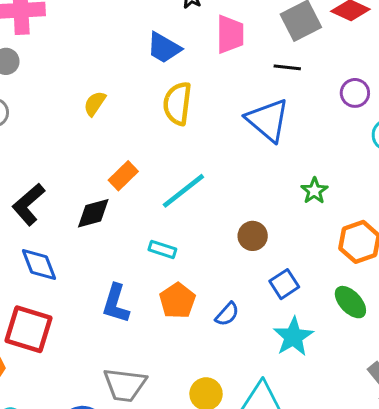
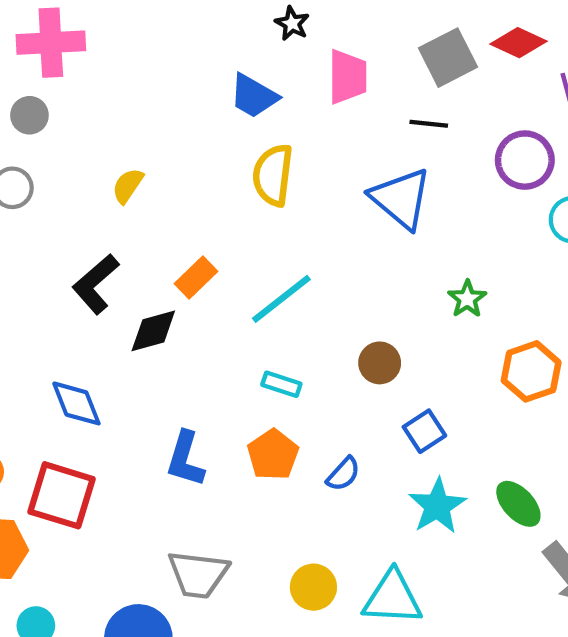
purple circle: (355, 93) -> (525, 160), size x1.4
yellow semicircle: (95, 103) -> (128, 186), moved
black L-shape: (28, 204) -> (96, 284), moved
cyan rectangle: (162, 249) -> (281, 384), moved
green ellipse: (350, 302) -> (518, 504), moved

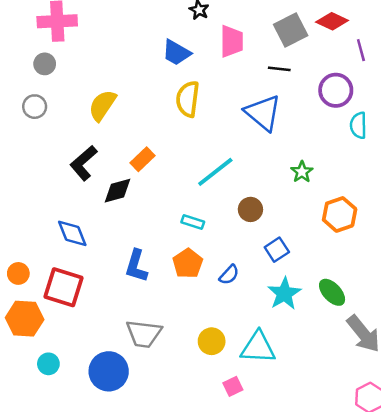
yellow semicircle: (128, 186) -> (102, 105), size x1.5
cyan line: (281, 299) -> (215, 172), moved

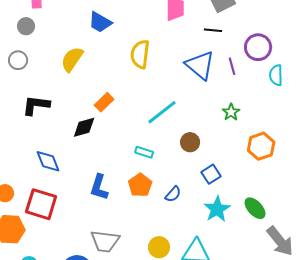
purple line: (361, 50) -> (232, 66), moved
blue trapezoid: (176, 53) -> (100, 22), moved
black L-shape: (84, 163) -> (36, 105), moved, turned 48

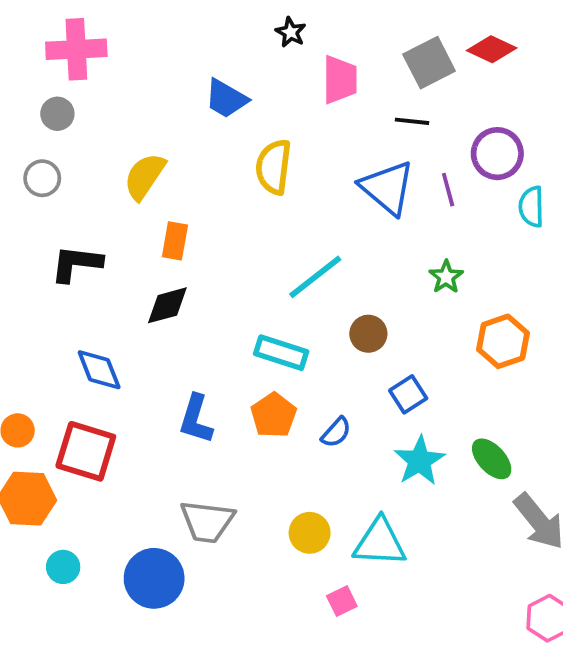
blue trapezoid: (100, 22) -> (226, 99), moved
orange rectangle: (104, 102) -> (175, 241), moved, turned -36
cyan rectangle: (144, 152) -> (281, 353), size x1.5

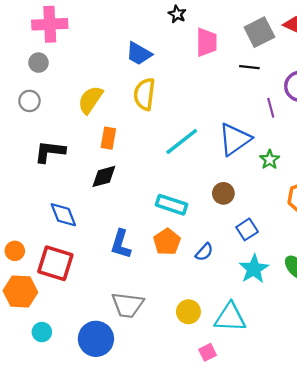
yellow semicircle: (274, 167) -> (144, 94), moved
blue triangle: (387, 188) -> (235, 139), moved, turned 45
cyan line: (315, 277) -> (182, 142), moved

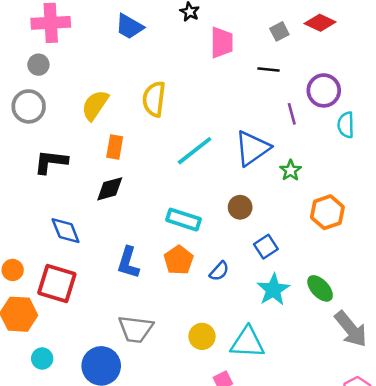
gray square: (259, 32) -> (279, 31), size x0.6
blue trapezoid: (139, 54) -> (129, 27), moved
gray circle: (29, 101) -> (29, 106), size x1.4

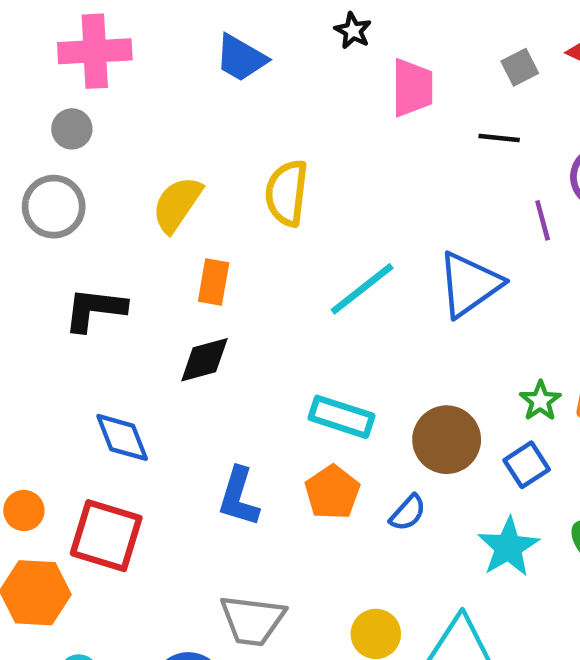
green star: (291, 170) -> (540, 401), moved
brown circle: (240, 207) -> (447, 440), moved, size x1.5
blue square: (266, 247) -> (527, 465), moved

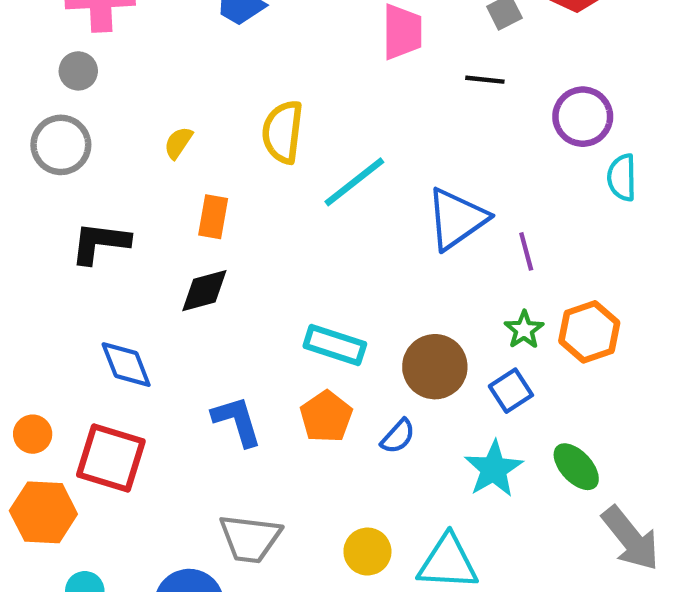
yellow semicircle: (177, 204) -> (178, 143), size x0.6
purple line: (543, 220) -> (526, 251), moved
cyan line: (362, 289) -> (354, 182), moved
blue L-shape: (239, 497) -> (237, 421), turned 146

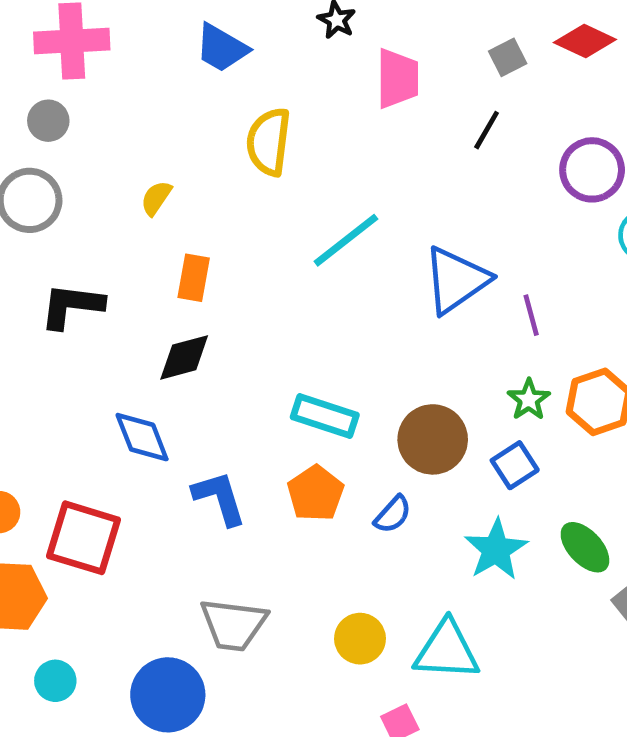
black line: (485, 80) -> (487, 130), turned -66
yellow semicircle: (283, 132) -> (269, 142), moved
blue diamond: (126, 365) -> (142, 437), moved

